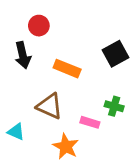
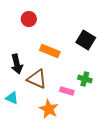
black square: (115, 54) -> (86, 40), turned -30
black arrow: (23, 55) -> (17, 64), moved

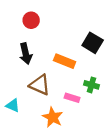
orange rectangle: (50, 51) -> (65, 61), moved
black arrow: (17, 64) -> (26, 54), moved

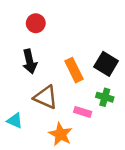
black square: (93, 43) -> (106, 64), moved
orange rectangle: (65, 61) -> (74, 70), turned 42

